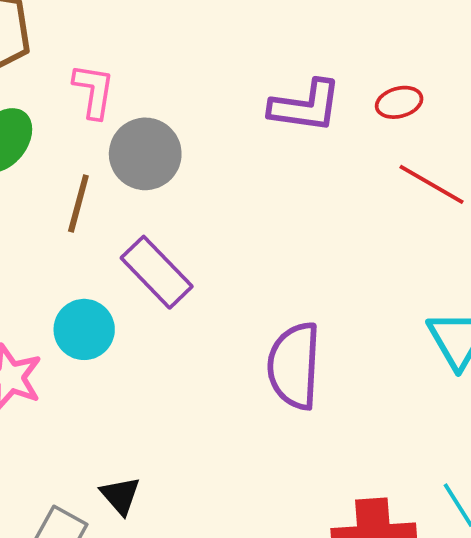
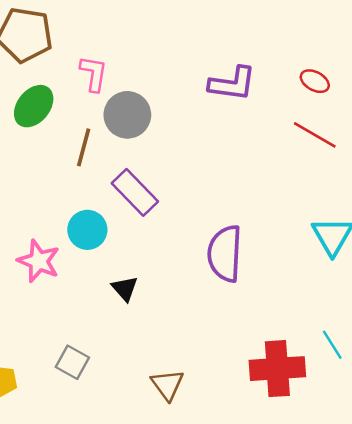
red ellipse: (399, 102) -> (315, 81), moved, turned 44
black triangle: (120, 496) -> (125, 289), moved

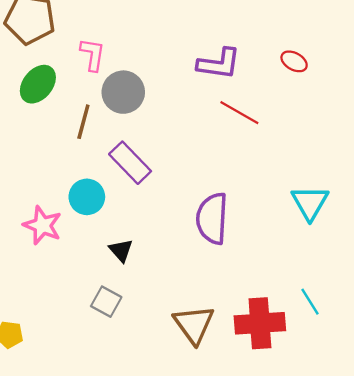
red line: (315, 135) -> (239, 113), moved
gray square: (72, 362) -> (106, 302), moved
brown triangle: (167, 385) -> (194, 324), moved, size x1.4

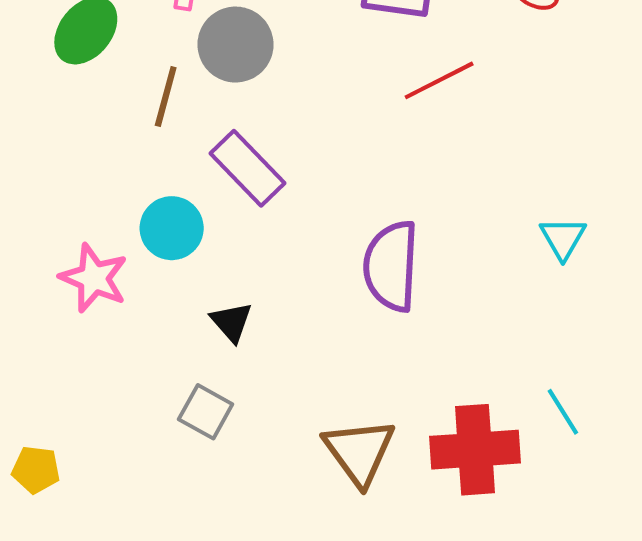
red line: (239, 113) -> (439, 80), turned -57
cyan triangle: (310, 203) -> (563, 238), size x0.7

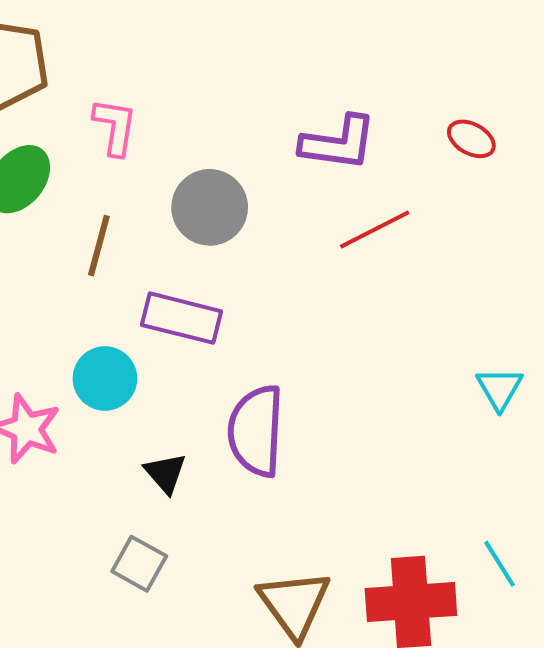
gray circle: (235, 45) -> (210, 207), moved
purple rectangle: (247, 168) -> (181, 318), turned -32
purple semicircle: (391, 266) -> (256, 431), moved

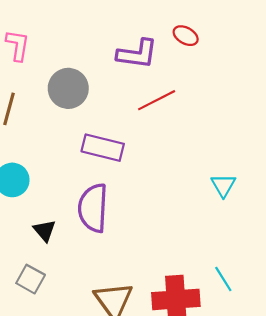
red ellipse: (471, 139) -> (186, 36), moved
purple rectangle: (181, 318) -> (103, 148), moved

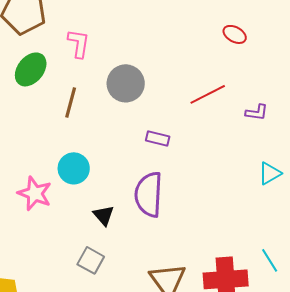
purple L-shape: (137, 54) -> (257, 112), moved, size x0.6
purple rectangle: (103, 148) -> (158, 138), size x0.6
cyan triangle: (223, 185) -> (270, 173), turned 30

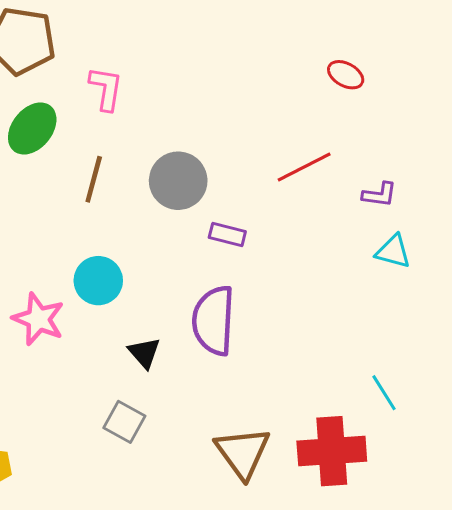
gray circle: (126, 83) -> (178, 181), moved
cyan triangle: (270, 173) -> (393, 251), moved, turned 45
cyan line: (270, 260) -> (384, 393), moved

